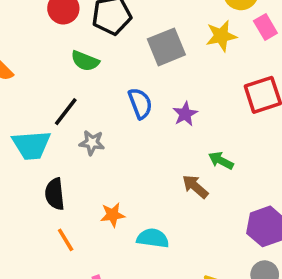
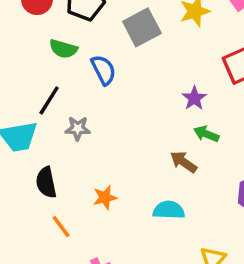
blue semicircle: (140, 103) -> (103, 70), moved
purple star: (185, 114) -> (194, 98), moved
cyan semicircle: (153, 238) -> (169, 210), moved

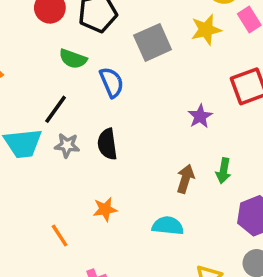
gray star: (78, 128) -> (67, 145), moved
green arrow: (206, 134) -> (223, 171), moved, turned -105
brown arrow: (183, 162) -> (185, 179), turned 68
black semicircle: (46, 182) -> (107, 144), moved

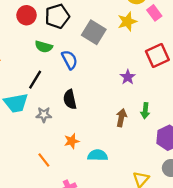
gray square: (153, 42) -> (94, 32), turned -30
gray star: (67, 145) -> (44, 115), moved
cyan semicircle: (168, 226) -> (98, 155), moved

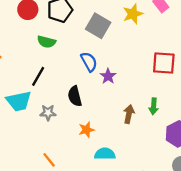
red square: (157, 56) -> (164, 63), moved, turned 30
blue semicircle: (70, 60) -> (89, 62), moved
purple star: (128, 77) -> (108, 76), moved
orange star: (72, 141) -> (86, 130), moved

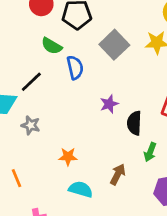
blue semicircle: (89, 62) -> (75, 68), moved
black semicircle: (75, 96) -> (134, 123), moved
brown arrow: (129, 114) -> (118, 174), moved

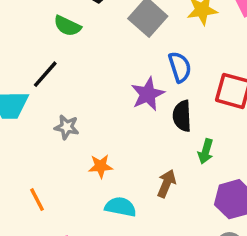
blue semicircle: (75, 68) -> (180, 67), moved
purple star: (109, 104) -> (148, 94), size x1.4
gray star: (31, 125) -> (67, 127), moved

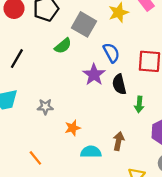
green semicircle: (67, 26) -> (63, 46), moved, turned -54
black line: (45, 74) -> (17, 59), moved
brown arrow: (166, 184) -> (119, 141), moved

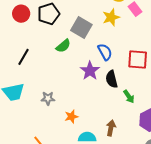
green arrow: (139, 104) -> (129, 96), turned -40

